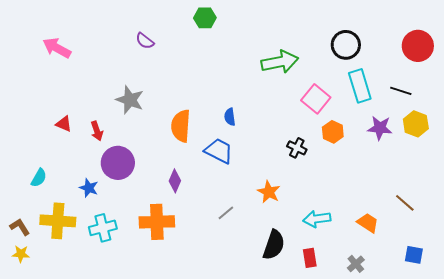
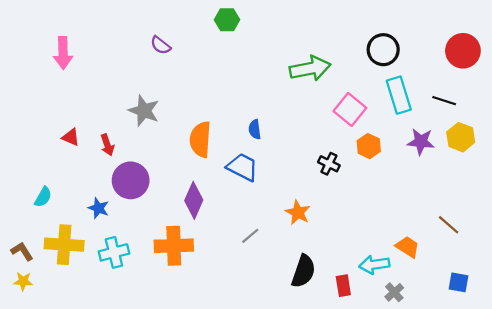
pink arrow: (57, 48) -> (63, 53), turned -120
purple diamond: (175, 181) -> (194, 200), size x1.4
cyan arrow: (317, 219) -> (374, 265), moved

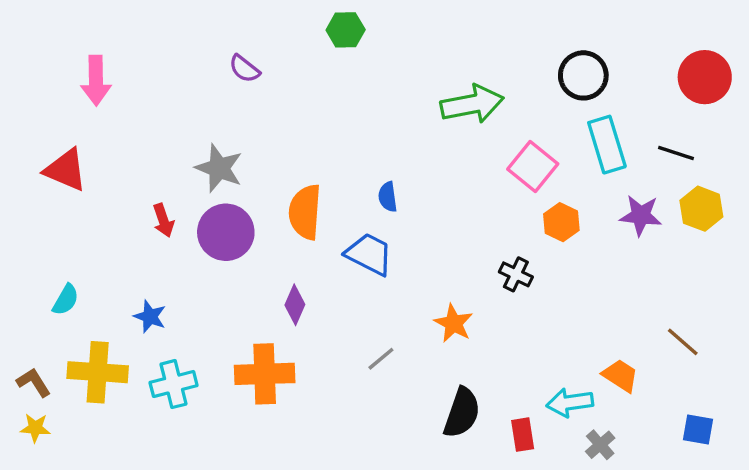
red triangle: (71, 137) -> (66, 170), moved, size x1.6
black cross: (329, 164) -> (516, 274), moved
purple circle: (131, 180) -> (226, 232), moved
purple diamond: (194, 200) -> (295, 305), size x0.7

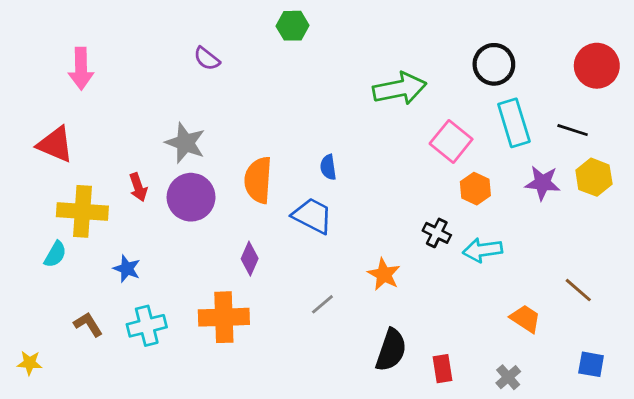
yellow cross: (98, 372) -> (82, 211), moved
brown L-shape: (34, 382) -> (88, 324), moved
cyan arrow: (570, 403) -> (482, 250), moved

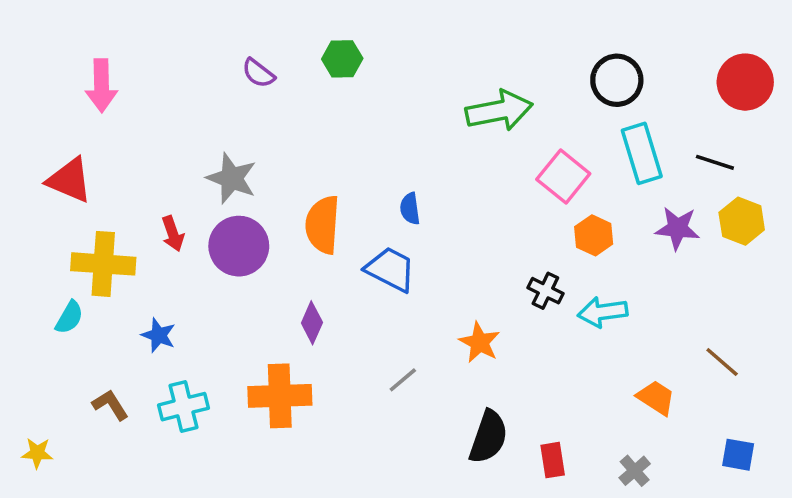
green hexagon: (292, 26) -> (342, 59), moved

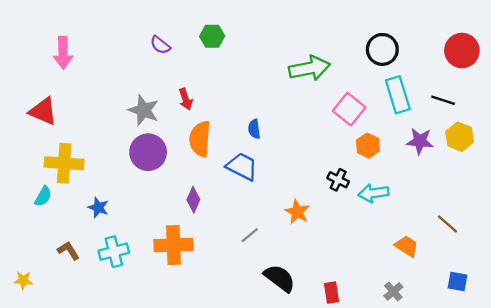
red arrow: (173, 234) -> (186, 99), moved
black semicircle: (488, 437) -> (280, 278), moved, turned -72
red rectangle: (553, 460) -> (332, 293), moved

